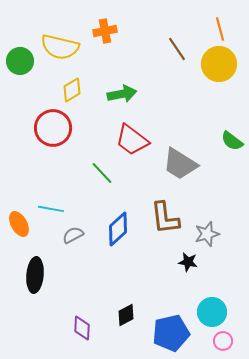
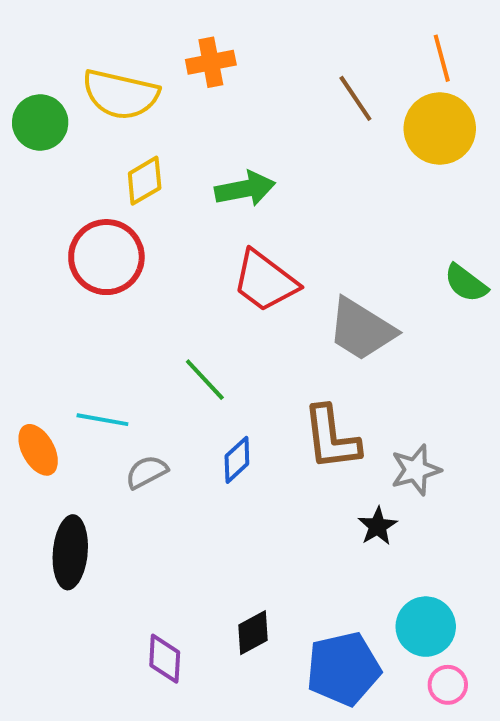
green line: (102, 173) -> (205, 380), moved
blue diamond: (118, 229) -> (237, 460), size x0.7
black star: (188, 262) -> (378, 526), turned 30

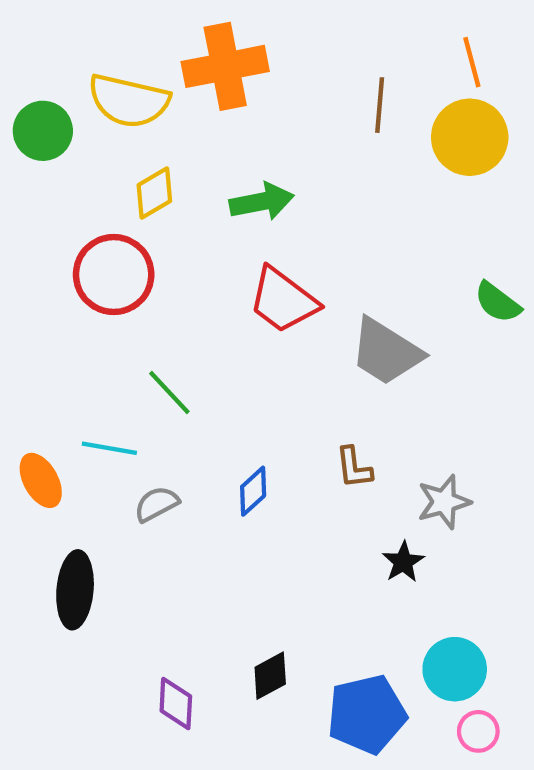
orange cross: (211, 62) -> (225, 66), size x1.6
brown line: (355, 98) -> (380, 105), turned 39
green line: (205, 380) -> (169, 392), moved
brown L-shape: (331, 438) -> (354, 468), size x0.6

